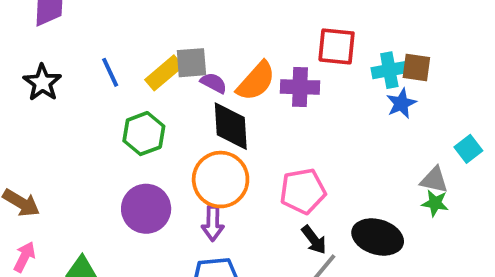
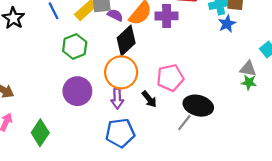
black diamond: (231, 126) -> (126, 40), turned 52
black ellipse: (378, 237) -> (198, 106), moved
black arrow: (314, 240) -> (149, 99), moved

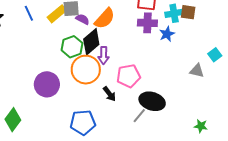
purple cross: (167, 16) -> (147, 23), moved
blue star: (227, 24) -> (167, 34), moved
green hexagon: (75, 47) -> (72, 47), moved
green star: (249, 82) -> (201, 126), moved
purple arrow: (117, 99) -> (104, 55), moved

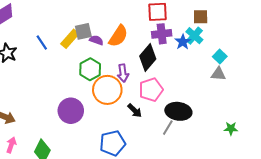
cyan cross: (174, 13) -> (194, 36), moved, turned -30
black diamond: (91, 42) -> (148, 58), moved
cyan square: (215, 55) -> (220, 57), moved

